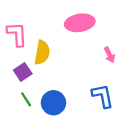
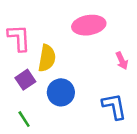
green line: (26, 99) -> (24, 119), moved
blue circle: (54, 103) -> (61, 92), moved

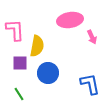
pink arrow: (122, 61) -> (92, 37), moved
purple square: (25, 80) -> (20, 63), turned 35

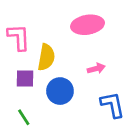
pink arrow: (92, 37) -> (96, 69), moved, turned -80

